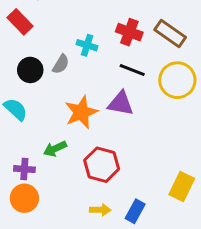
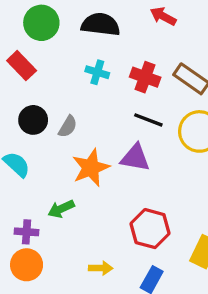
cyan cross: (87, 45) -> (97, 72), moved
gray semicircle: (61, 64) -> (68, 127), moved
red hexagon: (102, 165) -> (150, 229), moved
yellow arrow: (100, 210) -> (101, 268), moved

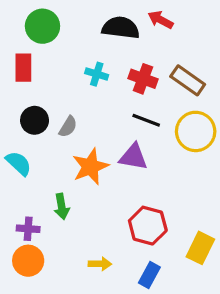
black semicircle: (101, 24) -> (121, 28), moved
red rectangle: (22, 66) -> (23, 68), turned 44
green arrow: (61, 209) -> (62, 206), turned -75

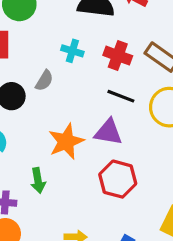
gray semicircle: (68, 127) -> (44, 81), moved
red hexagon: (148, 226) -> (118, 179), moved

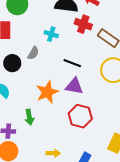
red cross: (118, 56) -> (83, 24), moved
black line: (121, 96) -> (72, 63), moved

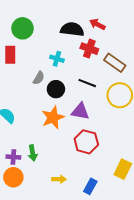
black circle: (12, 63) -> (56, 89), moved
black line: (72, 63) -> (87, 83), moved
green arrow: (29, 117) -> (33, 153), moved

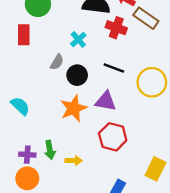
cyan cross: (57, 59) -> (78, 40), turned 32
brown rectangle: (115, 63) -> (146, 18), moved
yellow arrow: (59, 179) -> (74, 161), moved

